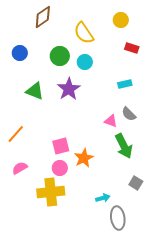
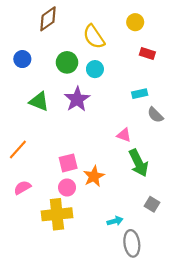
gray semicircle: (129, 114) -> (155, 115), moved

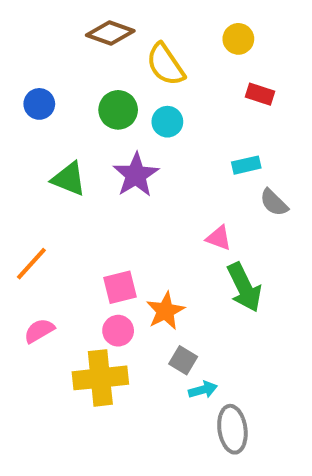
brown diamond: (48, 19) -> (110, 33), moved, turned 55
gray square: (152, 204) -> (183, 360), moved

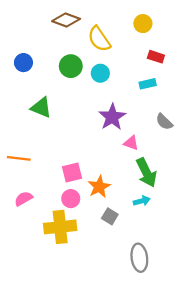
cyan rectangle: (246, 165) -> (148, 84), moved
purple star: (136, 175) -> (112, 117), moved
orange line: (31, 264) -> (19, 158), turned 55
cyan arrow: (203, 390) -> (142, 201), moved

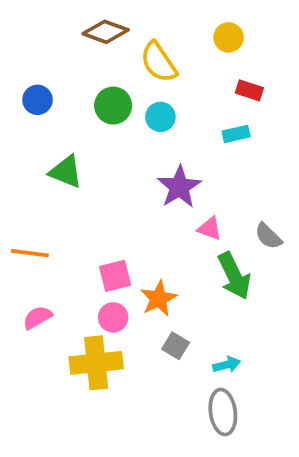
gray semicircle: (164, 122) -> (268, 236), moved
cyan arrow: (142, 201) -> (227, 365), moved

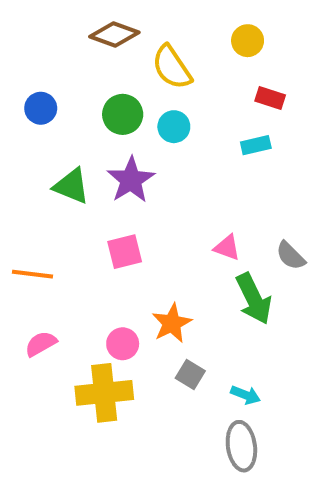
purple star: (179, 187) -> (131, 180), moved
pink square: (115, 276) -> (125, 252), moved
cyan arrow: (227, 365) -> (246, 395), turned 36

